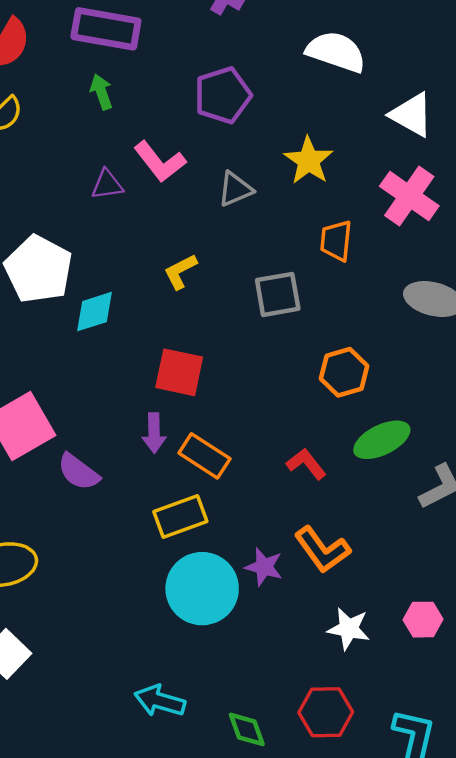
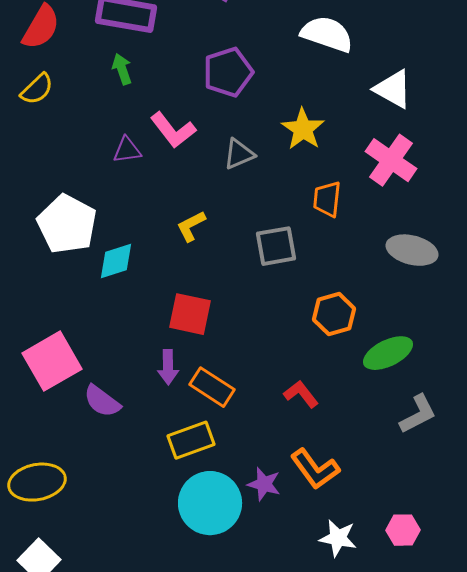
green ellipse: (382, 440) -> (388, 353), moved

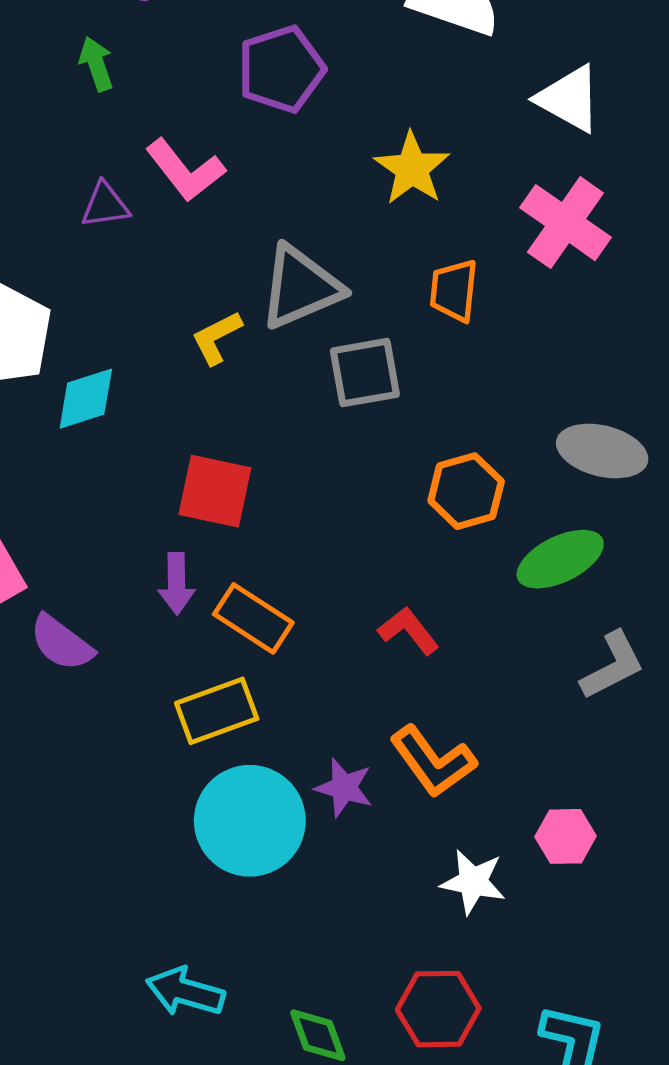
gray triangle: (239, 154) -> (300, 287), moved, size x1.6
gray ellipse: (412, 250) -> (602, 451), moved
pink hexagon: (403, 530) -> (565, 836), moved

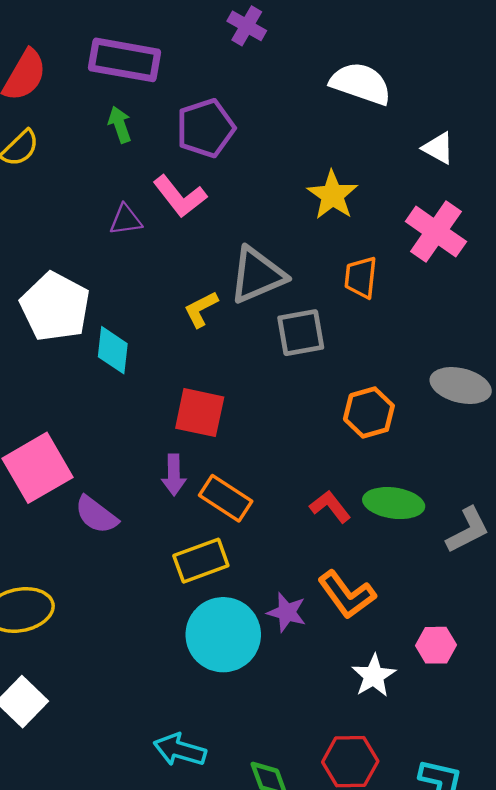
purple pentagon: (281, 69) -> (206, 128), moved
white triangle: (569, 99) -> (438, 148), size x0.7
cyan diamond: (86, 399) -> (113, 350), turned -66
green ellipse: (560, 559) -> (394, 503), moved, turned 34
white star: (473, 882) -> (374, 676), turned 30

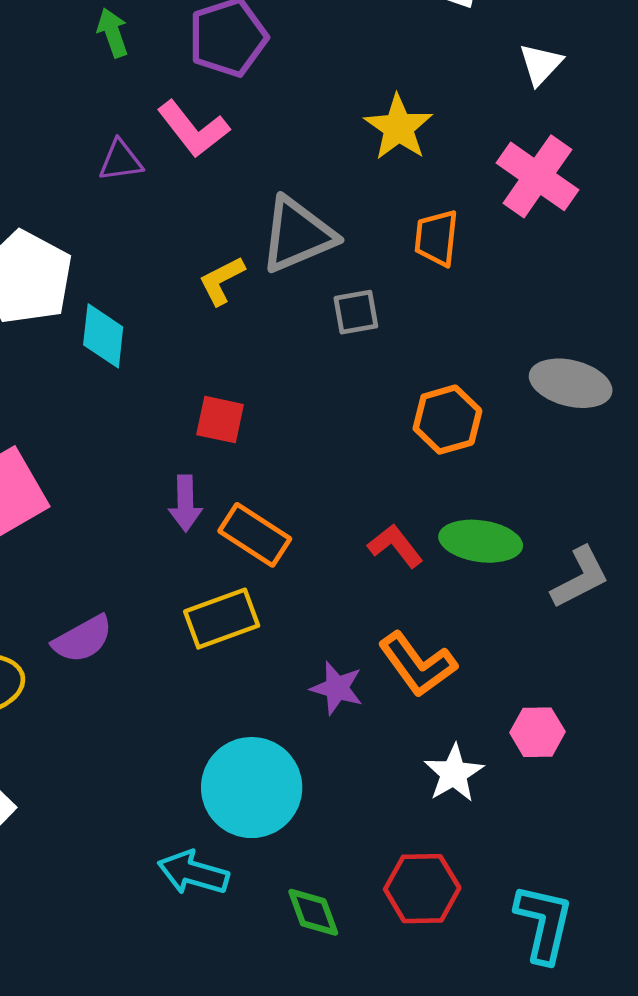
white triangle: (438, 148) -> (541, 64), turned 44
gray square: (301, 333) -> (356, 312), size x0.7
red square: (200, 413) -> (220, 420), size x0.7
purple semicircle: (96, 515) -> (83, 639), moved, turned -66
cyan circle: (223, 635) -> (252, 788), moved

